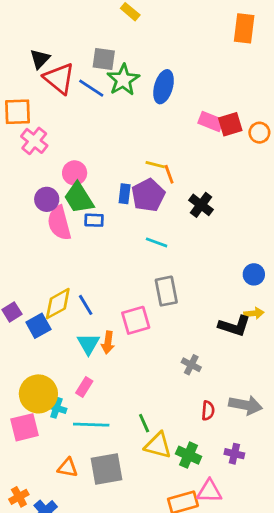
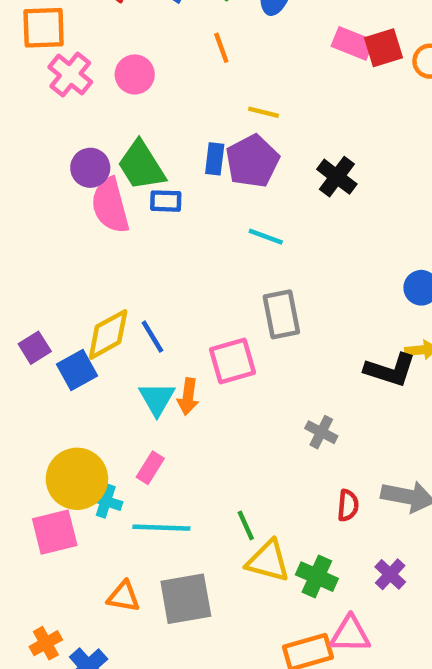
pink circle: (75, 173) -> (135, 74), moved
orange line: (169, 174) -> (221, 48), moved
purple cross: (234, 454) -> (390, 574), turned 30

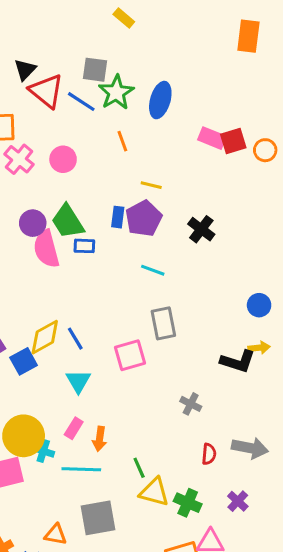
orange arrow: (188, 397) -> (100, 439), moved
orange triangle: (124, 597) -> (55, 535), moved

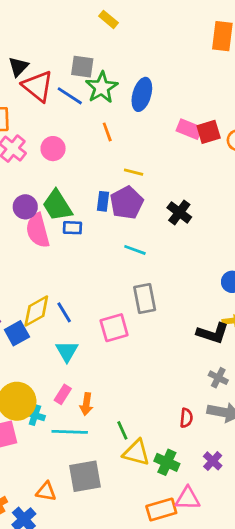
gray cross: (191, 404) -> (218, 378), moved

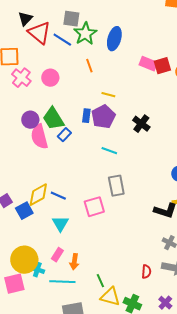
blue rectangle: (72, 228) -> (64, 135), turned -48
blue line: (64, 312) -> (58, 196), turned -35

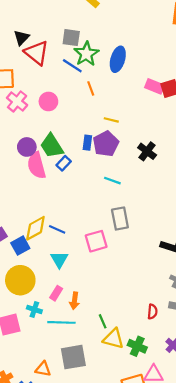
blue line: (62, 40) -> (72, 66), moved
yellow circle: (24, 260) -> (20, 280), moved

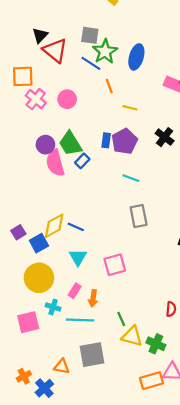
yellow line: (111, 120) -> (130, 108), moved
black cross: (147, 151) -> (165, 137), moved
pink square: (96, 241) -> (115, 265), moved

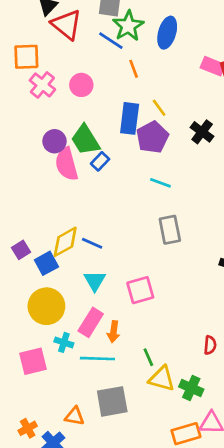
yellow line: (130, 108) -> (159, 108), moved, turned 40
blue rectangle: (106, 140) -> (130, 118), moved, size x1.6
pink rectangle: (75, 291) -> (91, 322), size x1.5

